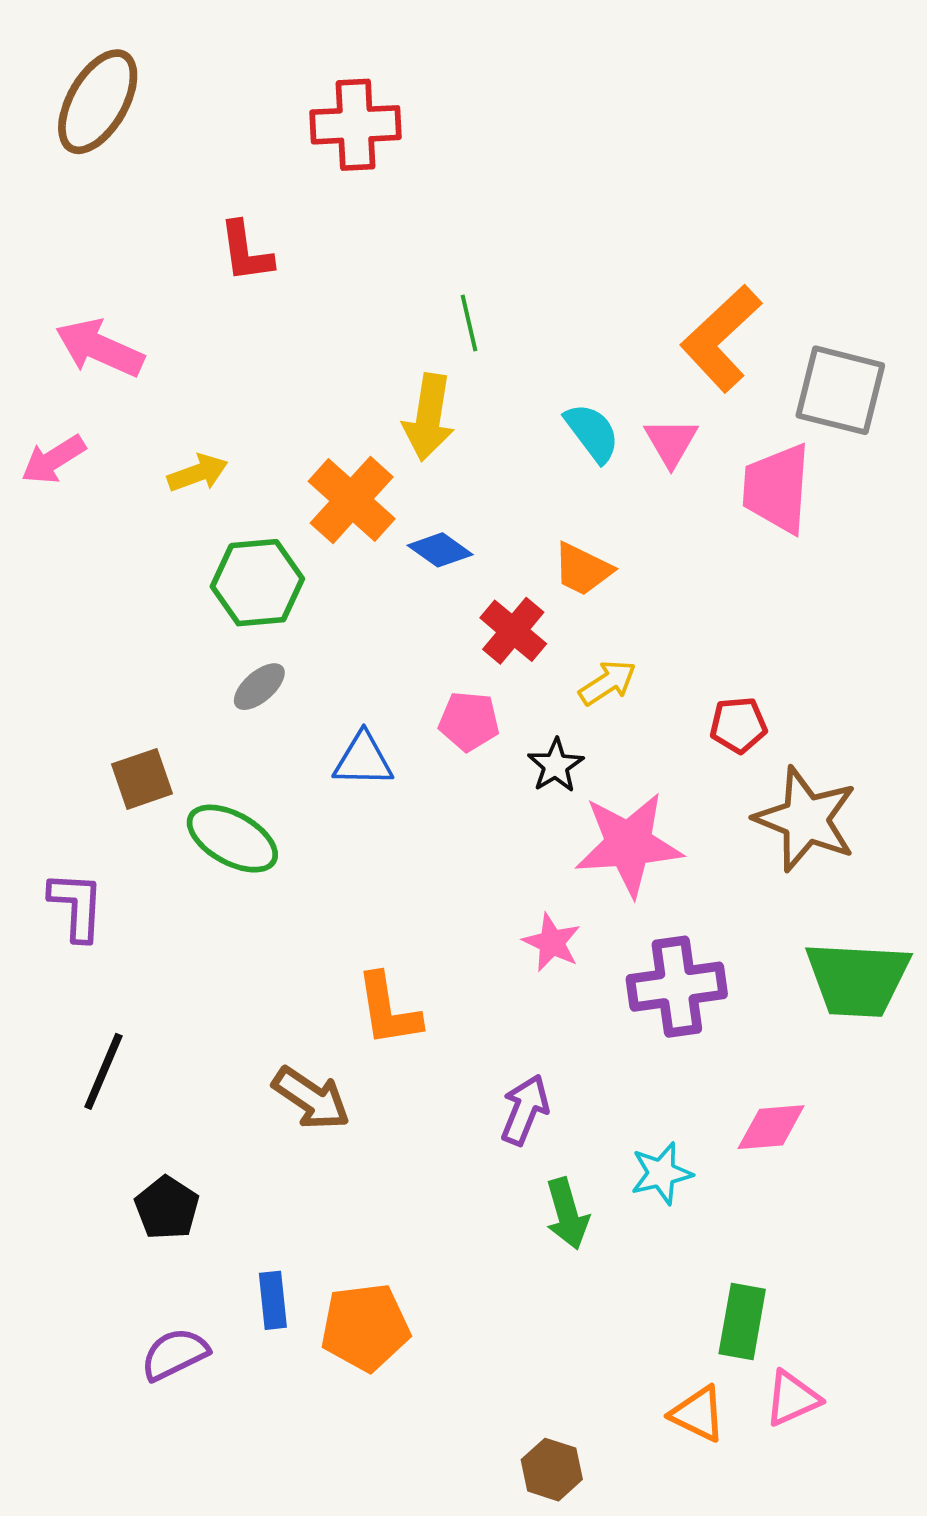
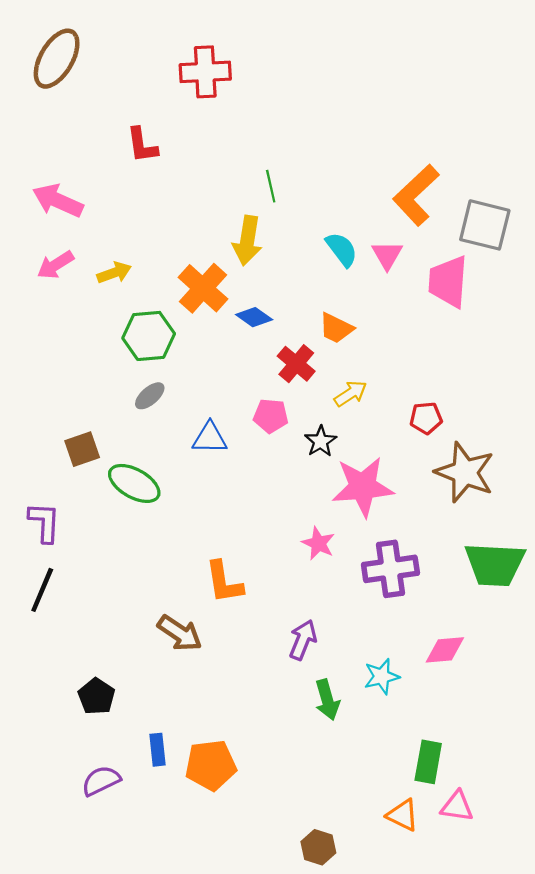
pink arrow: (53, 460) -> (55, 265), moved
black line: (103, 1071) -> (42, 590), moved
pink triangle: (792, 1398) -> (457, 806), turned 32

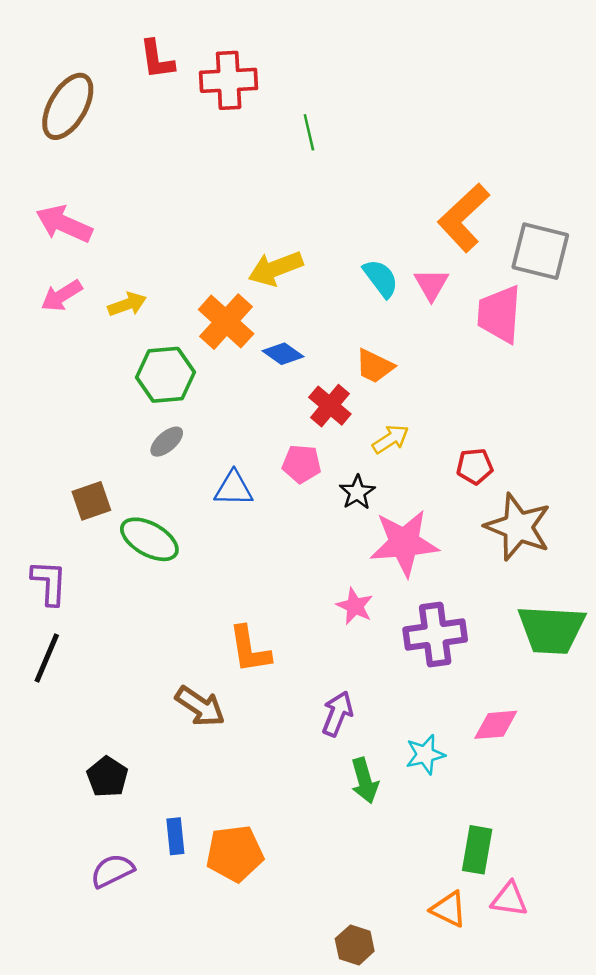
brown ellipse: (57, 59) -> (68, 106), moved
red L-shape: (142, 145) -> (157, 59), moved
green line: (271, 186) -> (309, 132), moved
yellow arrow: (247, 241) -> (276, 268), turned 60

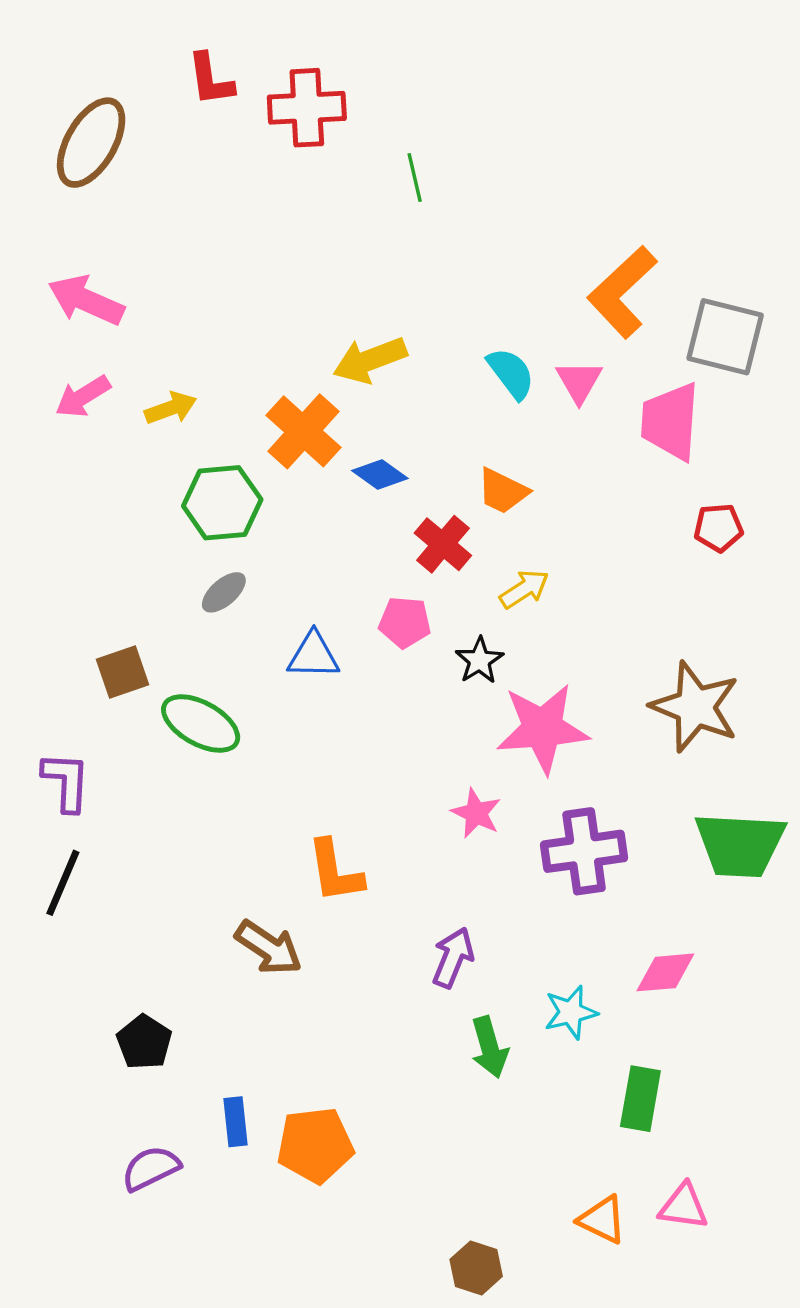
red pentagon: (475, 466) -> (718, 528), moved
green rectangle: (477, 850) -> (640, 1099), moved

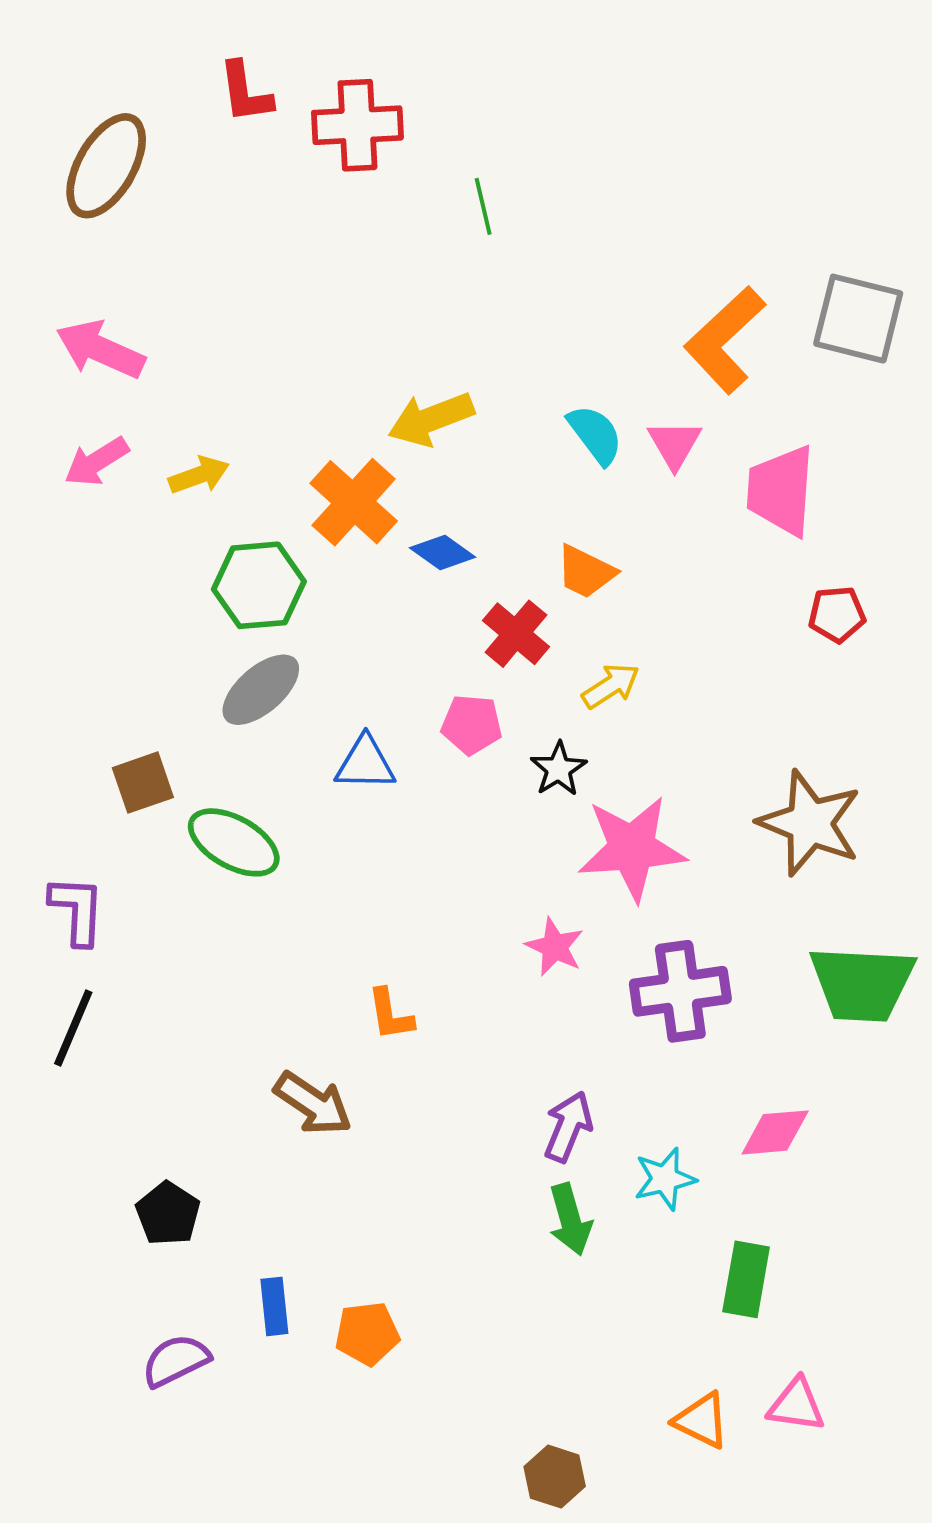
gray square: (725, 337) -> (858, 319), moved
gray ellipse: (224, 592) -> (261, 690), size x1.5
orange L-shape: (335, 871) -> (390, 1015), size x0.7
purple arrow: (453, 958) -> (568, 1127), moved
orange pentagon: (315, 1145) -> (367, 1334), size x0.7

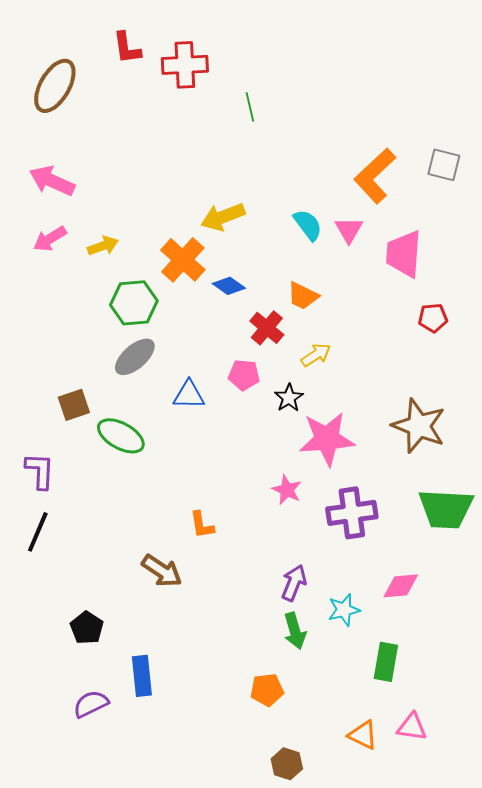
gray square: (858, 319) -> (444, 165), size x0.7
blue rectangle: (274, 1306) -> (142, 676), size x1.4
orange pentagon: (367, 1334) -> (267, 690), moved

